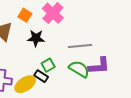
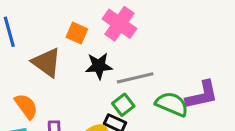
gray line: (80, 46) -> (135, 78), moved

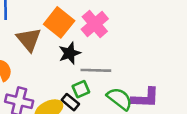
orange square: (77, 33) -> (59, 22), size x1.6
black star: (99, 66) -> (70, 53), turned -30

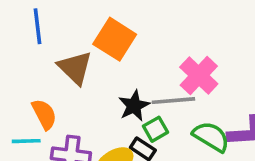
pink cross: (95, 24) -> (199, 76), moved
black star: (70, 53) -> (134, 106), moved

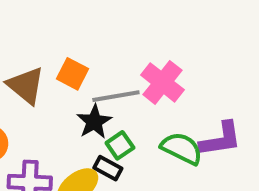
orange square: (115, 39) -> (73, 74), moved, size x0.7
gray line: (174, 101) -> (116, 96), moved

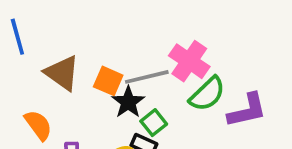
orange square: (73, 74) -> (108, 81), moved
green semicircle: (182, 148) -> (207, 94), moved, turned 114

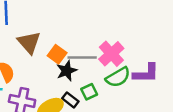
purple L-shape: (247, 110) -> (146, 73), moved
green square: (154, 123) -> (89, 92), moved

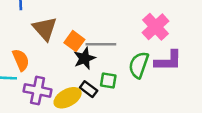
pink cross: (111, 54) -> (156, 27), moved
green semicircle: (118, 77) -> (139, 65), turned 140
green square: (89, 92) -> (108, 80), turned 35

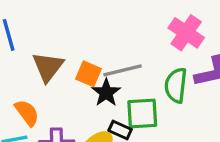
brown triangle: (45, 29) -> (48, 67), turned 32
green square: (108, 80) -> (142, 113), size x1.5

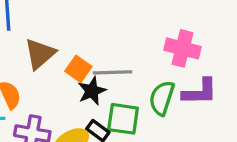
pink cross: (186, 33) -> (182, 48), turned -32

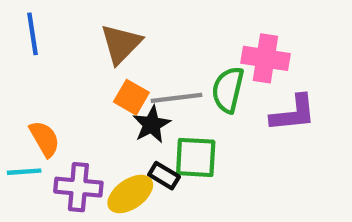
brown triangle: (40, 54) -> (121, 44), moved
green semicircle: (162, 98) -> (228, 90), moved

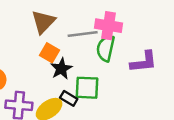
pink cross: (265, 58) -> (109, 26), moved
gray line: (177, 98) -> (83, 34), moved

